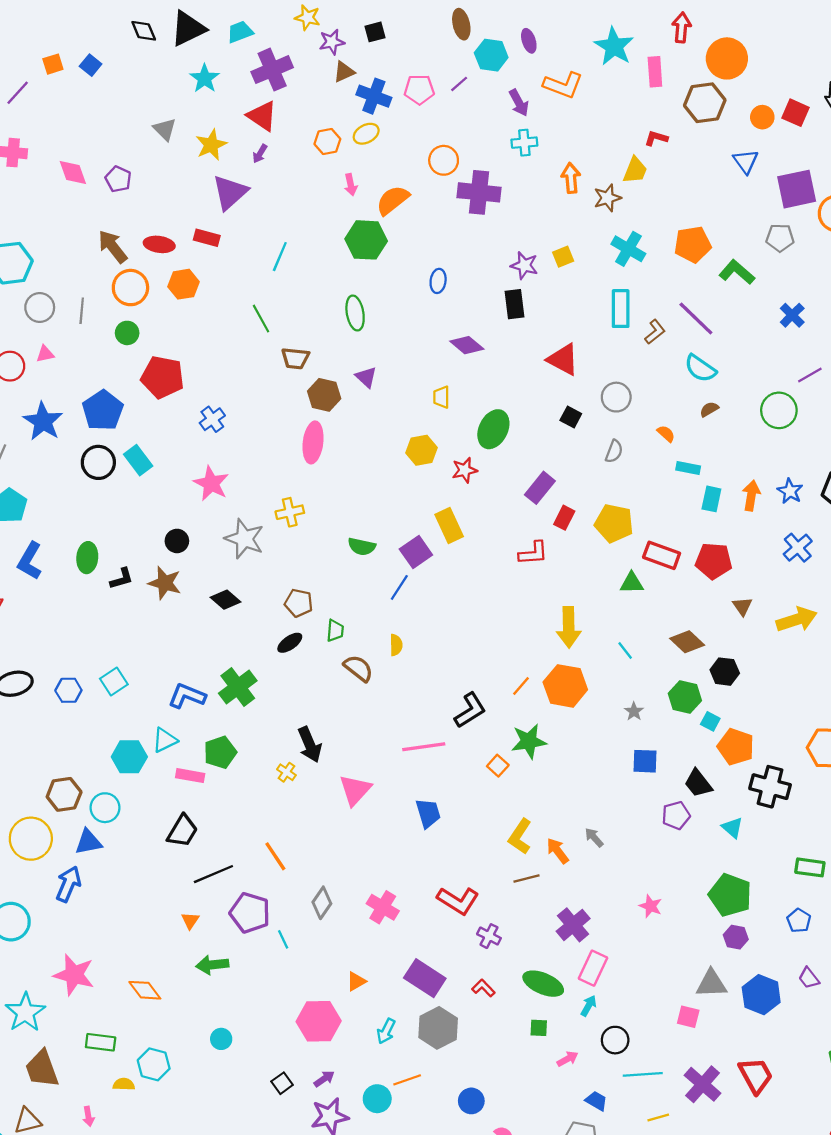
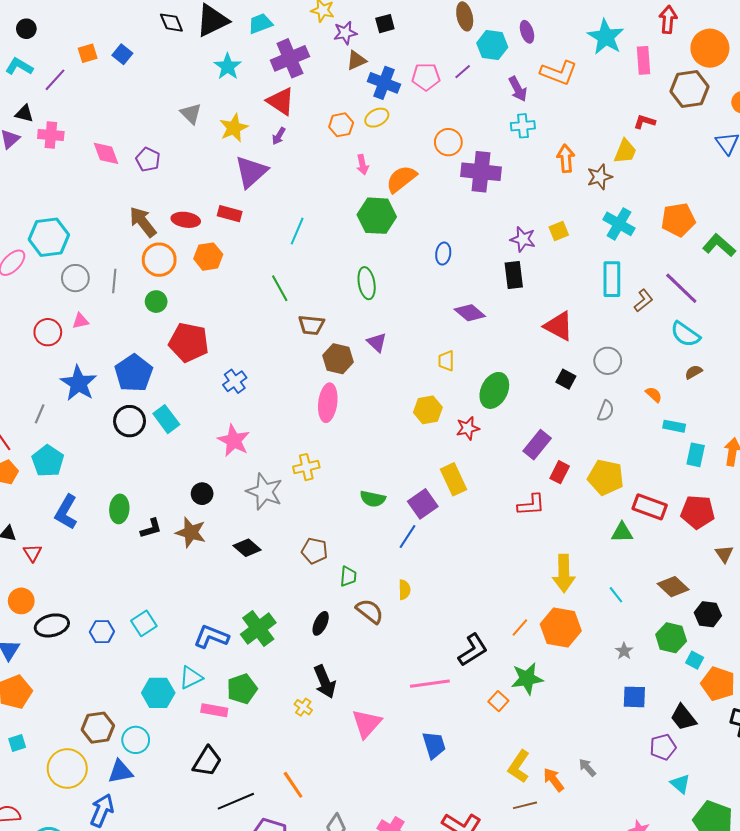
black ellipse: (290, 643) -> (321, 623), moved, turned -30
cyan triangle: (732, 828) -> (680, 784), moved

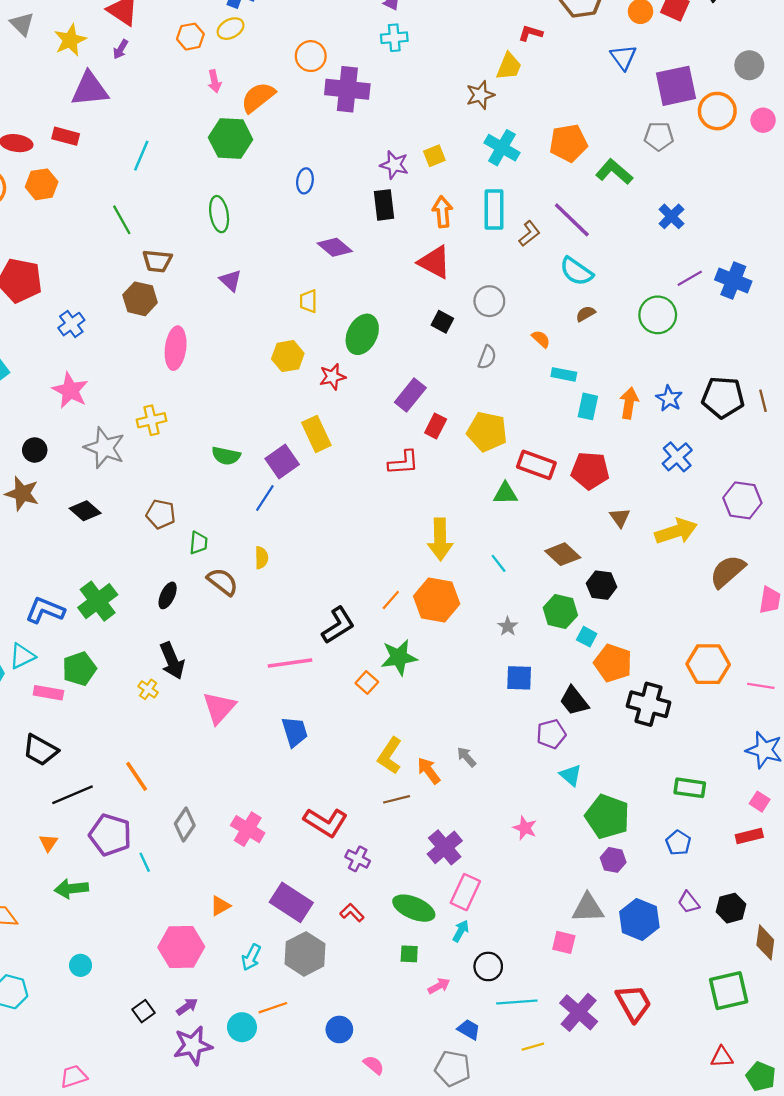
orange arrow: (566, 158) -> (442, 212), moved
purple triangle: (251, 172) -> (90, 89), turned 36
brown hexagon: (338, 359) -> (140, 299), moved
black trapezoid: (207, 761) -> (40, 750), turned 88

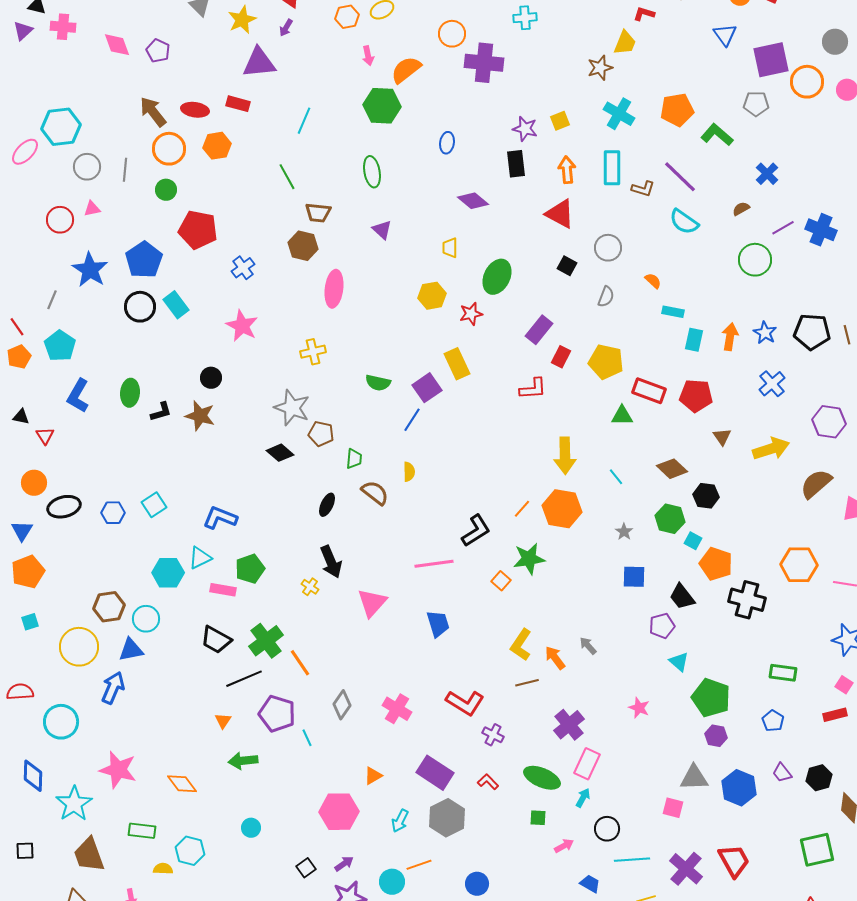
brown L-shape: (529, 234) -> (643, 189), turned 55
brown semicircle: (586, 314) -> (741, 209), moved
gray star: (105, 448) -> (292, 408), moved
black diamond: (85, 511) -> (280, 453), moved
green cross: (98, 601) -> (266, 641), moved

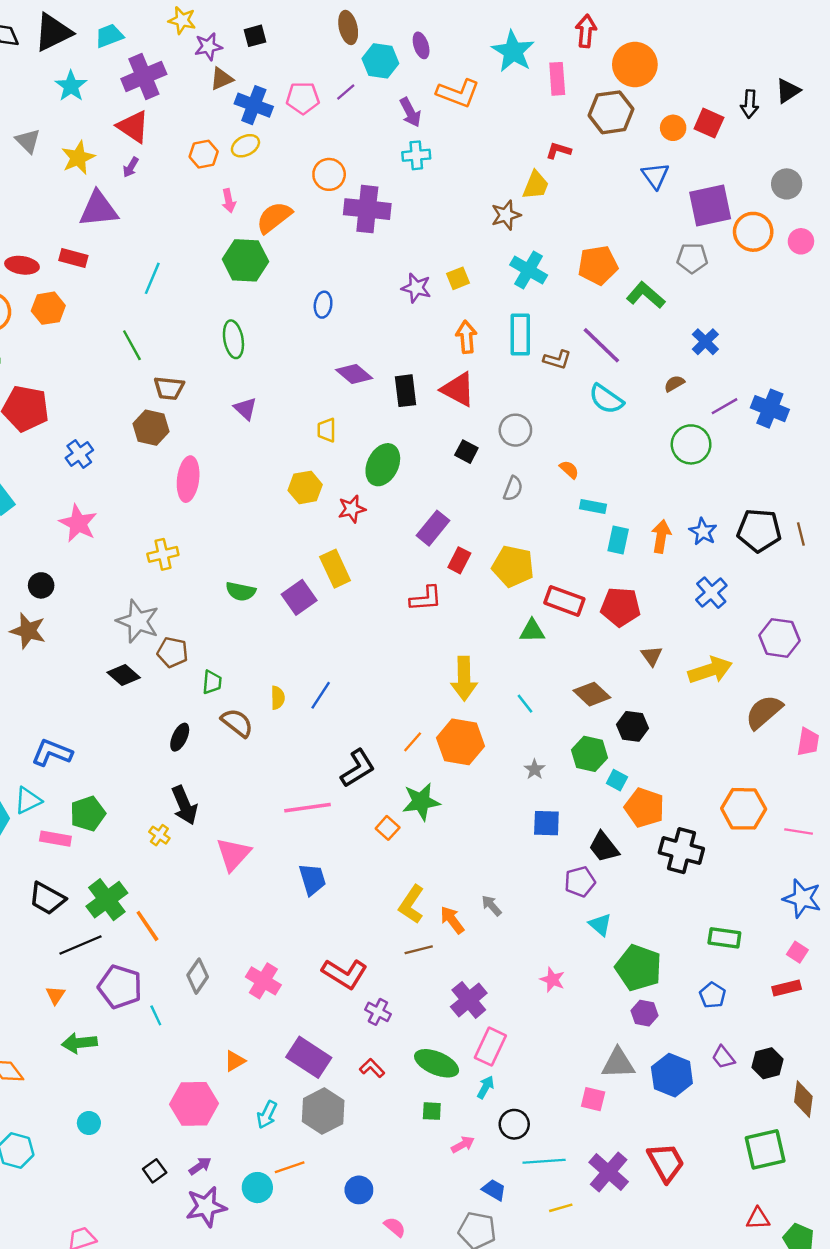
black rectangle: (516, 164) -> (406, 391), moved
blue line: (412, 420) -> (321, 695), moved

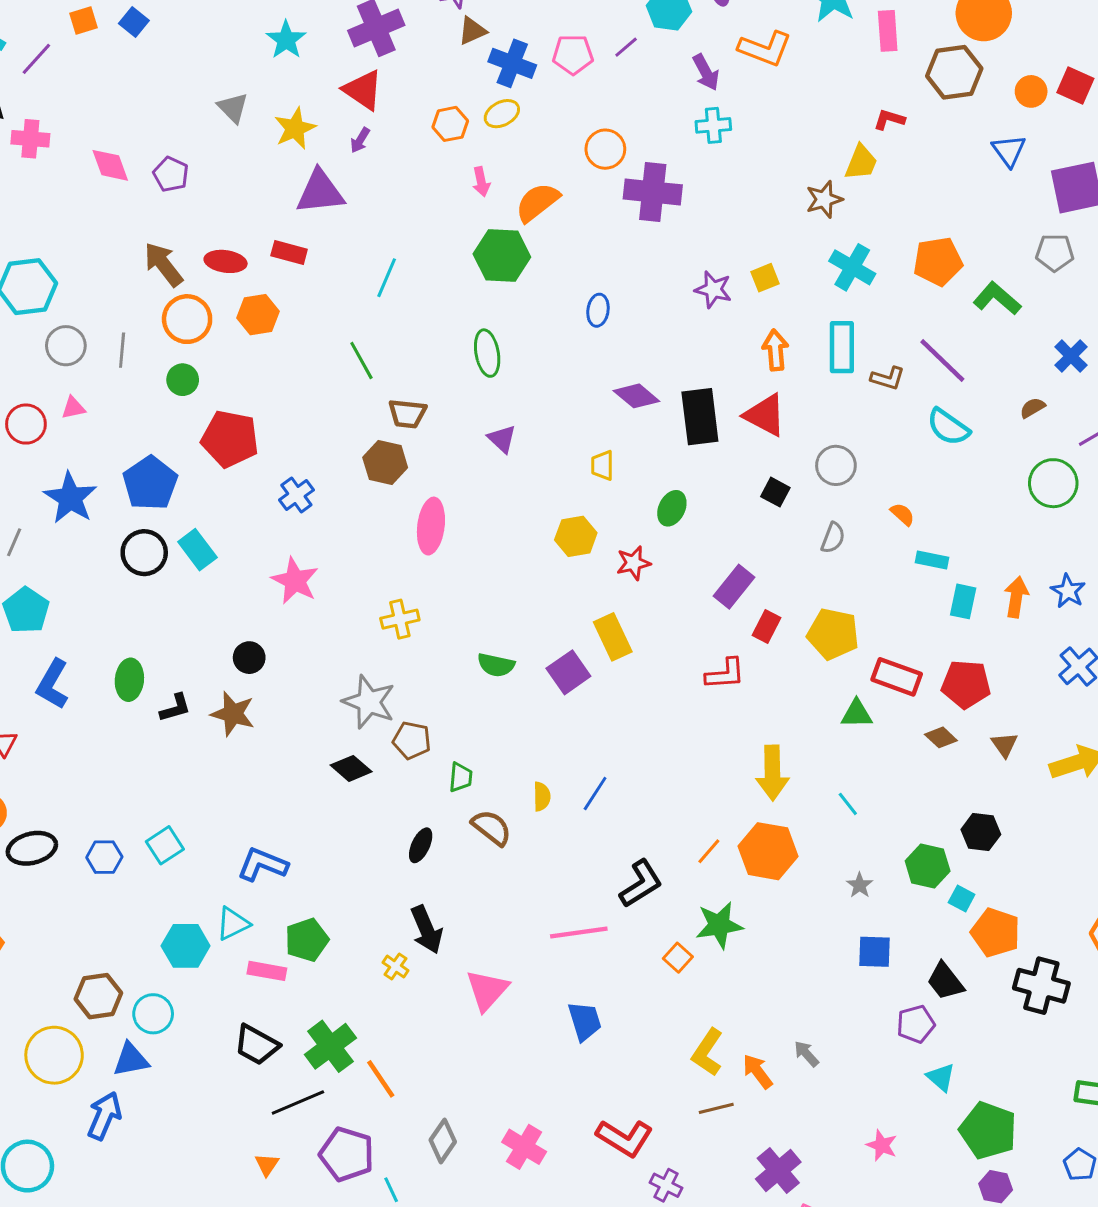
black rectangle: (406, 391) -> (700, 417), size x1.4
green ellipse: (383, 465) -> (672, 508), size x0.7
brown diamond: (592, 694) -> (941, 737), moved, size x0.7

